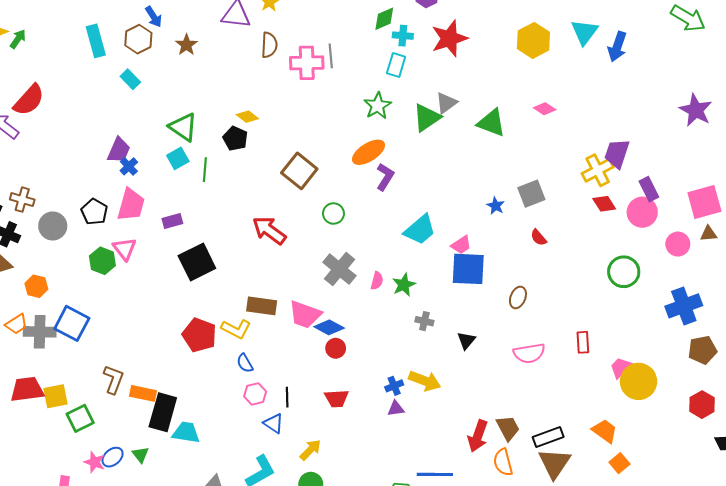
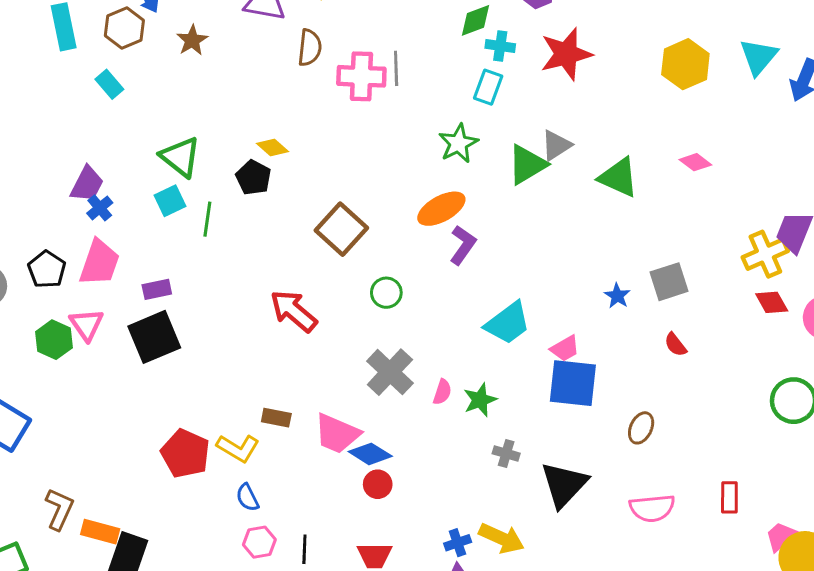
black square: (197, 262) -> (154, 337), moved
brown rectangle: (262, 306) -> (276, 418), size x0.7
black triangle: (466, 340) -> (564, 485), size x1.8

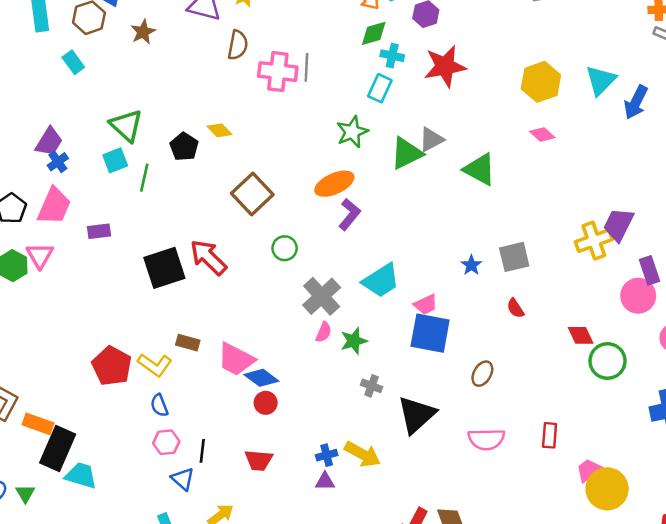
yellow diamond: (273, 147) -> (220, 130), moved
pink diamond: (695, 162) -> (542, 134), moved
red diamond: (772, 302) -> (581, 335), moved
black square: (154, 337) -> (164, 268), moved
gray cross: (390, 372) -> (322, 296), moved

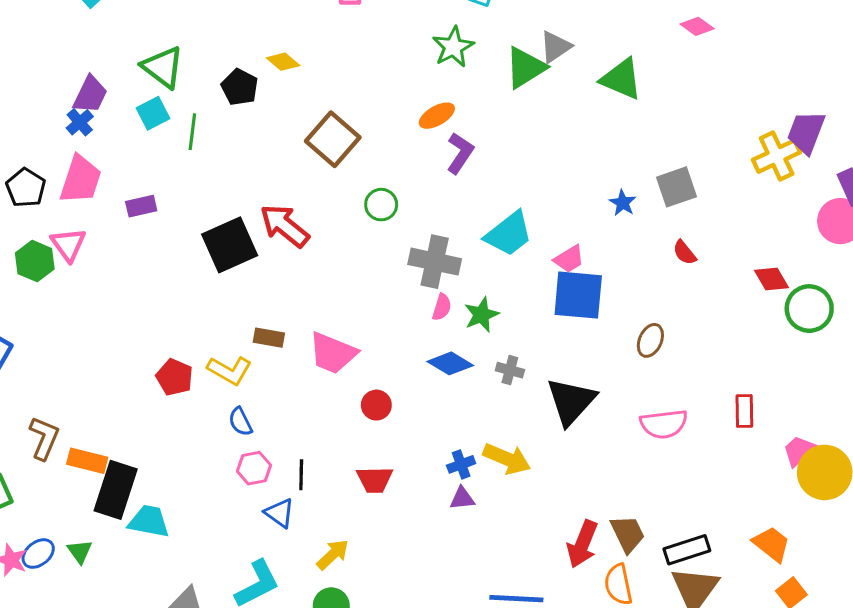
purple trapezoid: (49, 142) -> (90, 95), moved
orange ellipse: (334, 184) -> (437, 116), size x0.7
gray cross: (322, 296) -> (435, 262), turned -30
red pentagon: (112, 366) -> (175, 377), size x0.7
blue diamond: (261, 378) -> (450, 363), moved

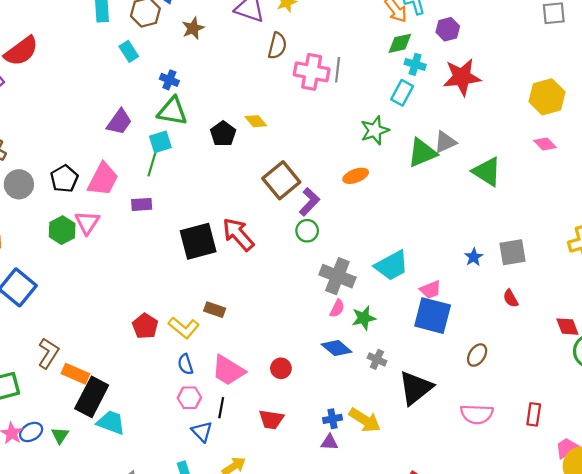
green triangle: (163, 67) -> (172, 111), turned -36
blue cross: (80, 122) -> (169, 80), moved, turned -36
green line: (192, 132) -> (152, 164), moved
purple L-shape: (460, 153) -> (309, 202), moved
pink trapezoid: (333, 353) -> (228, 370), moved

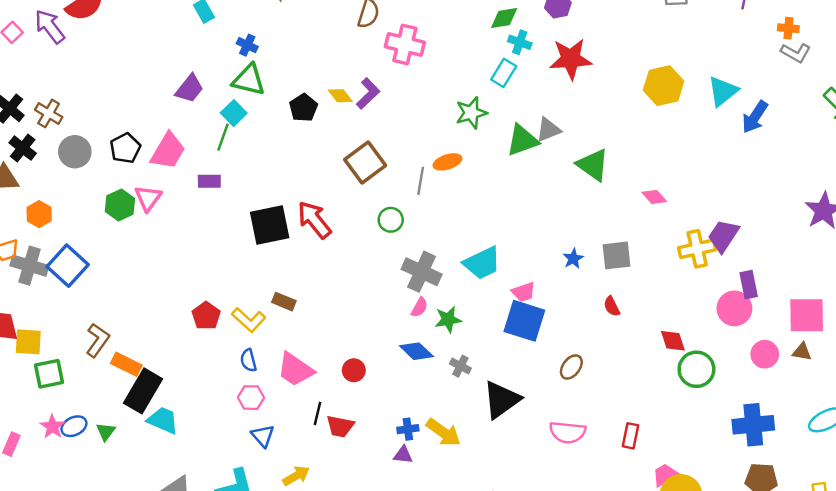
gray line: (338, 70) -> (421, 181), moved
cyan square: (160, 142) -> (234, 113), turned -30
pink diamond: (545, 144) -> (654, 197), moved
purple L-shape: (309, 202) -> (368, 94), moved
black line: (221, 408) -> (317, 413), moved

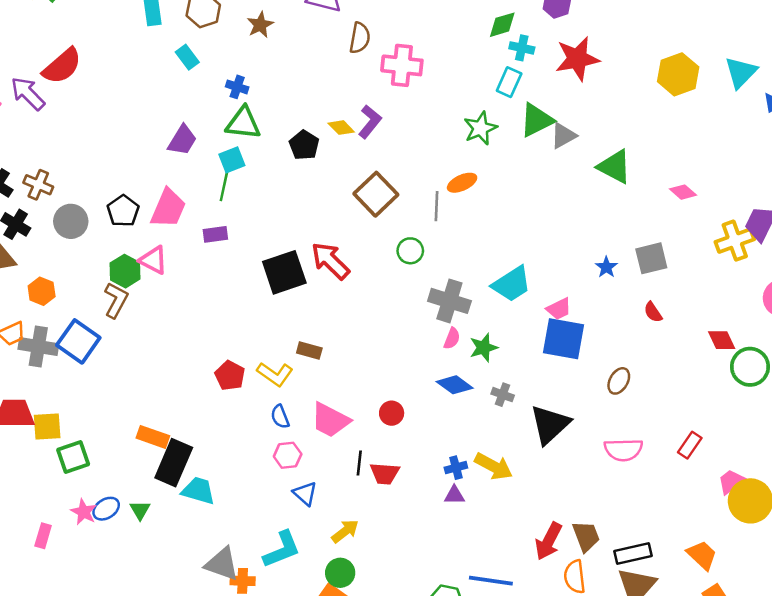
cyan square: (234, 113) -> (232, 160), turned 30
green triangle: (522, 140) -> (537, 120), moved
pink triangle: (148, 198) -> (153, 260), turned -32
brown L-shape: (98, 340) -> (116, 300), moved
red rectangle: (630, 436) -> (690, 445), turned 30

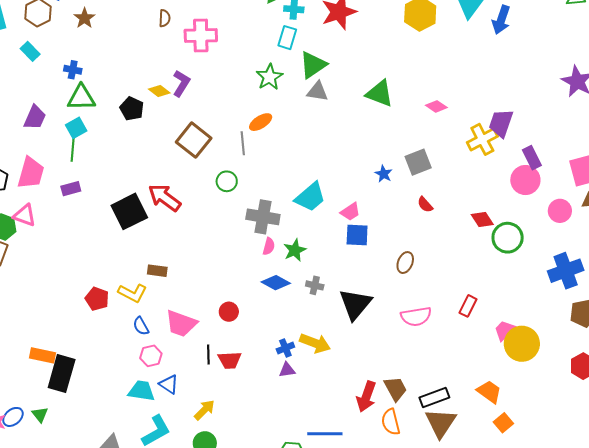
brown semicircle: (360, 38) -> (165, 18), size x0.7
gray triangle: (563, 136) -> (317, 91), moved, turned 45
blue square: (564, 339) -> (357, 235), size x0.7
cyan trapezoid: (198, 491) -> (141, 391), moved

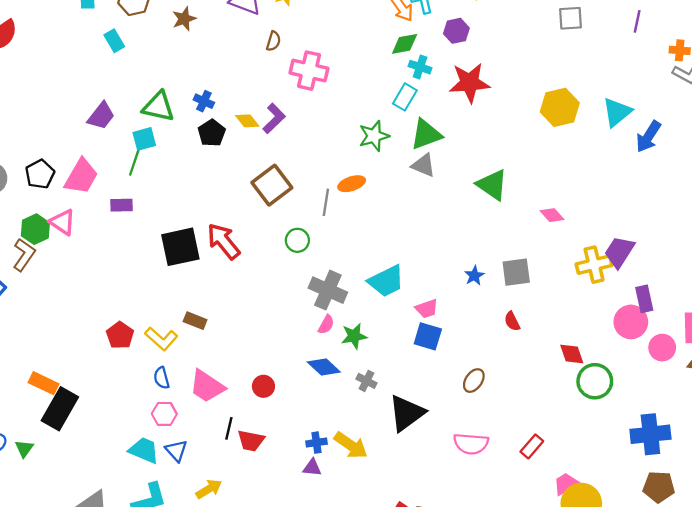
blue cross: (73, 70) -> (204, 101), moved
pink circle: (560, 211) -> (662, 348), moved

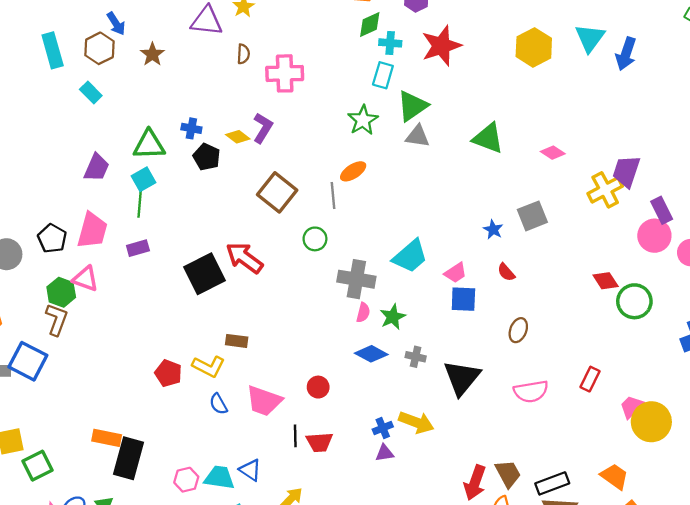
red semicircle: (512, 321) -> (506, 272), moved
pink hexagon: (164, 414) -> (186, 480), moved

